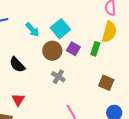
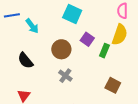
cyan square: (60, 29) -> (72, 14), moved, turned -30
cyan arrow: (32, 30) -> (32, 26), moved
purple square: (73, 49) -> (87, 39), moved

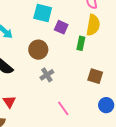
purple square: (87, 39) -> (61, 27), moved
gray cross: (65, 76) -> (47, 75), turned 32

